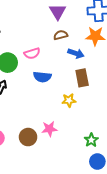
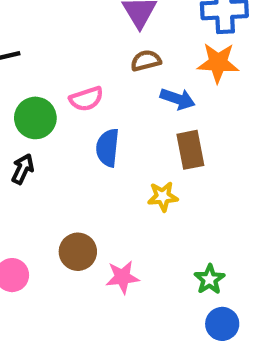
blue semicircle: (42, 77) -> (108, 148), turned 90
pink star: (49, 129) -> (122, 277), moved
brown circle: (28, 137) -> (78, 252), moved

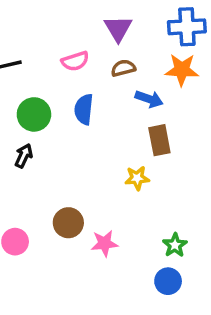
pink semicircle: (86, 99) -> (75, 61), moved
blue semicircle: (108, 148) -> (84, 109), moved
blue circle: (222, 324) -> (168, 281), moved

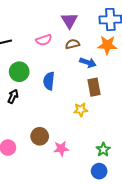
blue semicircle: (84, 109) -> (49, 81), moved

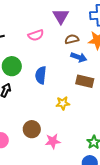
brown semicircle: (72, 44) -> (72, 39), moved
brown rectangle: (94, 87) -> (85, 81), turned -66
yellow star: (81, 110) -> (63, 103), moved

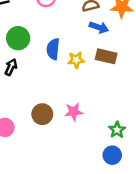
yellow star: (63, 103) -> (76, 60), moved
pink star: (53, 141) -> (74, 112), moved

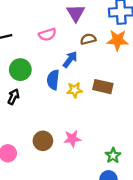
blue arrow: (99, 27) -> (70, 59), moved, turned -72

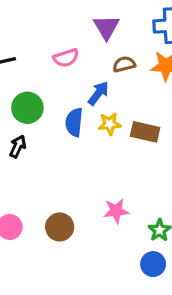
yellow star: (75, 90) -> (110, 124), moved
pink star: (72, 139) -> (116, 211), moved
brown circle: (43, 141) -> (60, 227), moved

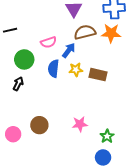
pink semicircle: (66, 58) -> (48, 42), moved
brown semicircle: (124, 64) -> (85, 32), size x1.5
brown circle: (60, 227) -> (39, 125), moved

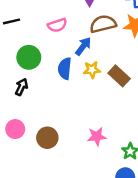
pink semicircle: (48, 42) -> (57, 25), moved
brown rectangle: (98, 75) -> (119, 76), turned 30
pink circle: (13, 134) -> (15, 129), moved

